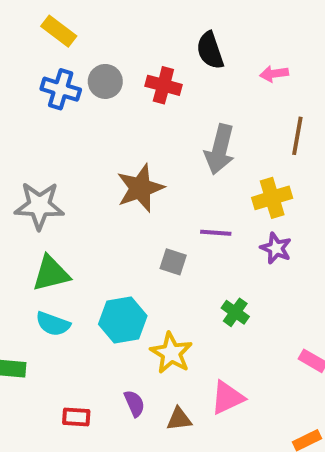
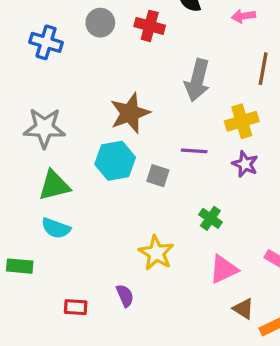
blue cross: (61, 89) -> (46, 42), moved
cyan hexagon: (123, 320) -> (115, 161), moved
pink triangle: (227, 398) -> (224, 269), moved
brown triangle: (179, 419) -> (243, 309), moved, turned 40

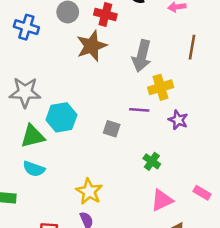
brown star: (130, 113) -> (92, 46), moved
yellow cross: (242, 121) -> (161, 87), moved
cyan hexagon: (115, 161) -> (61, 117), moved
yellow star: (156, 253) -> (89, 191), moved

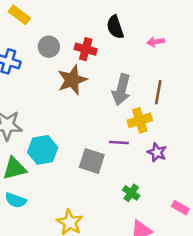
brown line: (192, 47) -> (158, 92), moved
gray square: (112, 129) -> (92, 161), size x1.5
pink rectangle: (202, 193) -> (180, 208), moved

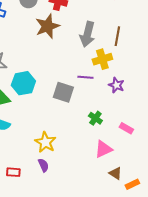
pink rectangle: (180, 208) -> (126, 128), moved

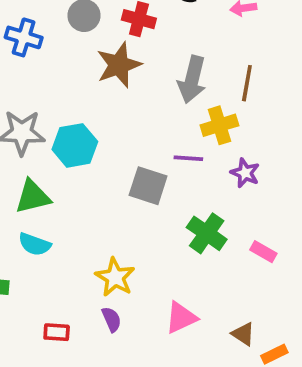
cyan hexagon: (23, 83) -> (75, 145), moved
green cross: (95, 118) -> (207, 233), size x1.5
pink triangle: (103, 149) -> (181, 318), moved

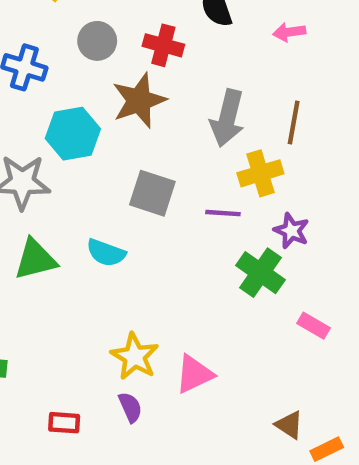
cyan hexagon: (75, 145) -> (73, 134), moved
gray square: (148, 186) -> (152, 193), moved
green cross: (207, 233) -> (260, 273), moved
cyan semicircle: (35, 244) -> (106, 253), moved
pink triangle: (181, 318) -> (194, 374), moved

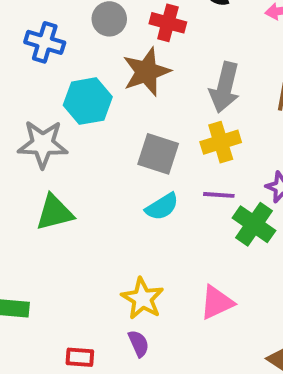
yellow cross: (260, 173) -> (221, 142), moved
purple line: (223, 213) -> (219, 195), moved
cyan semicircle: (106, 253) -> (162, 207), moved, turned -52
pink triangle: (194, 374) -> (217, 302), moved

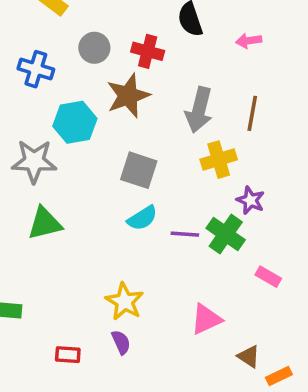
yellow cross: (221, 142) -> (219, 160), moved
purple line: (219, 195) -> (185, 234), moved
pink triangle: (217, 302) -> (206, 319), moved

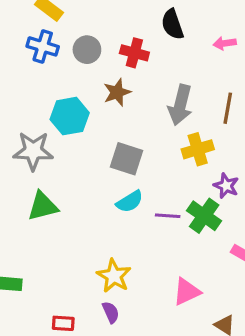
blue cross: (36, 69) -> (43, 46), moved
brown star: (128, 96) -> (117, 92), size x0.7

